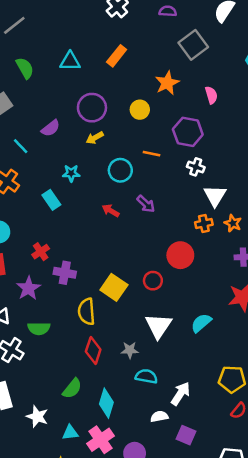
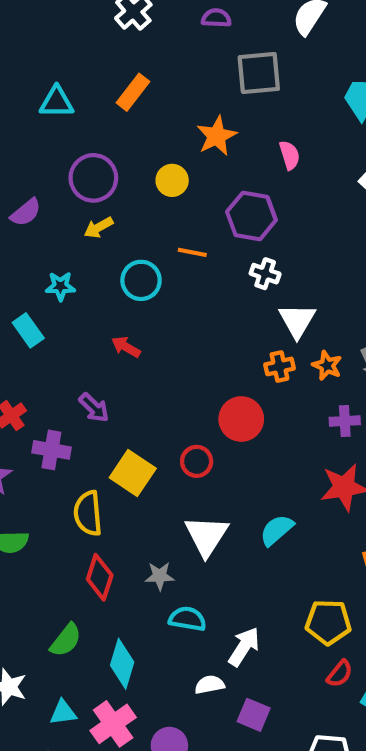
gray square: (193, 45) -> (259, 73), turned 32
purple arrow: (146, 204) -> (94, 408), moved

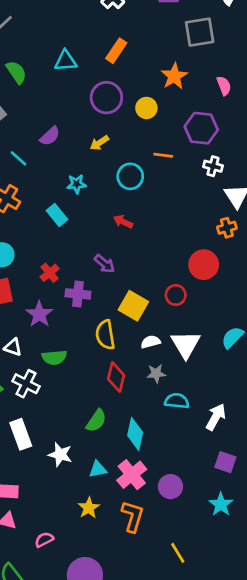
purple circle: (93, 178) -> (106, 98), moved
white semicircle: (210, 685) -> (151, 342), moved

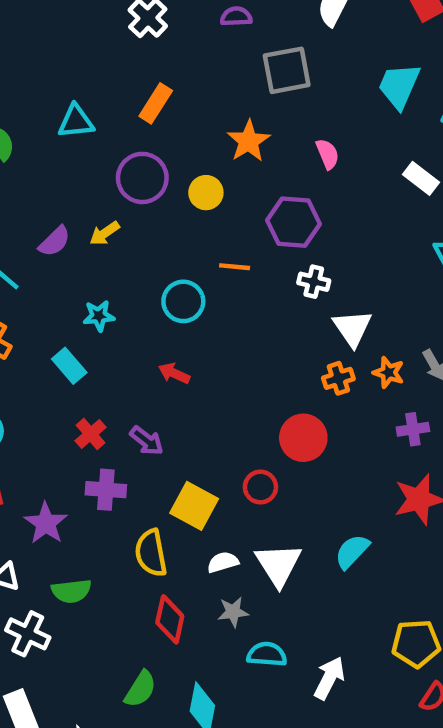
yellow arrow: (99, 143) -> (105, 233), moved
red cross: (50, 273) -> (91, 434), moved

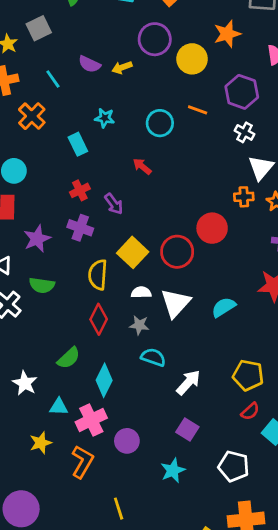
yellow circle: (206, 193) -> (192, 59), size x1.4
purple semicircle: (55, 241) -> (89, 64), turned 55
red circle: (260, 487) -> (177, 252), size x1.5

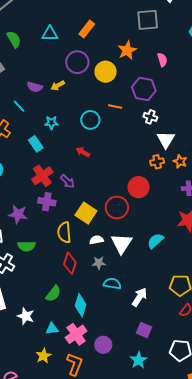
cyan line: (53, 79) -> (19, 106), moved
red cross: (80, 190) -> (42, 176), size x1.5
purple star: (37, 239) -> (18, 214), turned -30

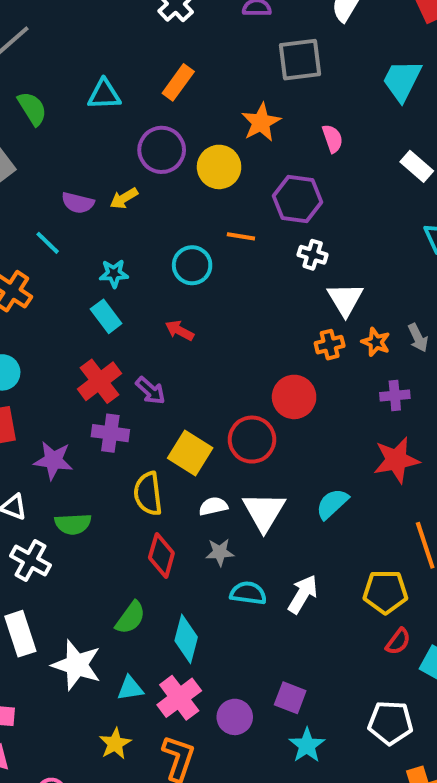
cyan rectangle: (36, 144) -> (106, 316), moved
white arrow: (139, 297) -> (303, 594), moved
white star: (26, 316) -> (77, 665), size x1.4
purple square: (144, 330) -> (290, 698), moved

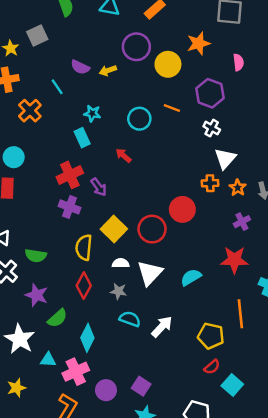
purple cross: (395, 396) -> (242, 222), turned -35
purple star: (53, 460) -> (37, 295), moved
yellow star: (115, 744) -> (17, 388), moved

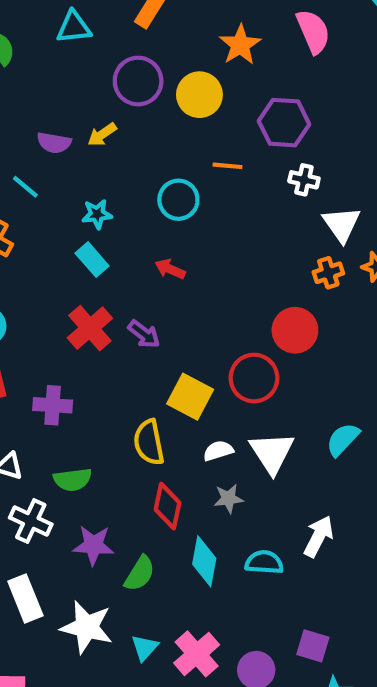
pink semicircle: (238, 62) -> (313, 31), moved, size x1.5
purple cross: (70, 207) -> (53, 405), moved
cyan semicircle: (130, 319) -> (264, 562), moved
cyan diamond: (87, 338) -> (204, 561), moved
cyan triangle: (48, 360) -> (145, 648), turned -35

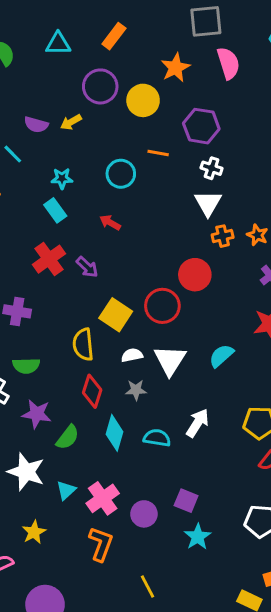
white triangle: (341, 224) -> (208, 203), moved

